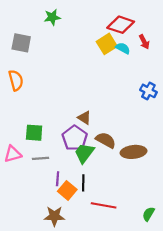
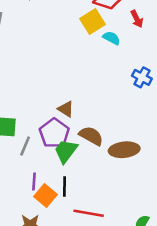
cyan semicircle: (123, 48) -> (111, 38), moved
gray line: (40, 158) -> (25, 146), moved, turned -63

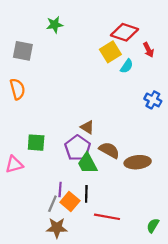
cyan semicircle: (111, 38) -> (127, 66), turned 96
gray line: (25, 146) -> (52, 204), moved
green trapezoid: (66, 151) -> (87, 163), turned -65

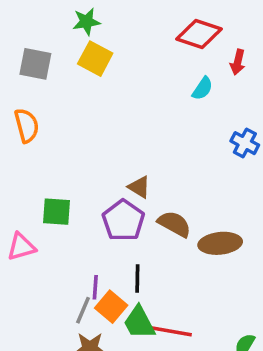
red arrow: (149, 50) -> (238, 62), turned 40
yellow square: (110, 52) -> (95, 59), moved, turned -30
green trapezoid: (87, 163) -> (139, 322), moved
black line: (86, 194) -> (137, 279), moved

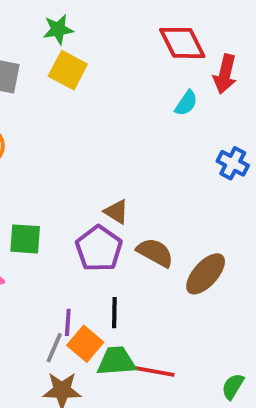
red diamond: (199, 34) -> (182, 43), turned 45
red arrow: (238, 62) -> (225, 74), size x1.4
brown ellipse: (220, 243) -> (206, 274), turned -42
green trapezoid: (139, 322) -> (116, 361), turned 114

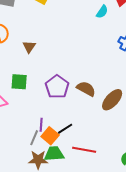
brown triangle: (116, 212) -> (29, 47), moved, turned 32
black line: (114, 313) -> (65, 129), moved, turned 56
green trapezoid: (116, 361) -> (54, 154), moved

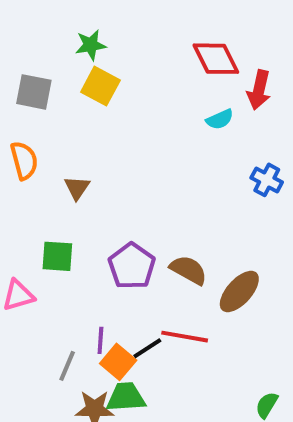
cyan semicircle: (102, 12) -> (220, 119), turned 32
gray line: (34, 138) -> (67, 366), moved
red line: (84, 150) -> (185, 337), moved

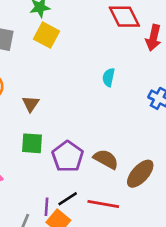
cyan semicircle: (220, 119) -> (109, 77), moved, turned 126
green square: (57, 256) -> (32, 143), moved
black line: (147, 348) -> (68, 199), moved

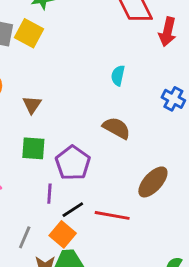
yellow square: (47, 35) -> (29, 33), moved
brown semicircle: (106, 159) -> (117, 128), moved
purple line: (47, 207) -> (49, 194), moved

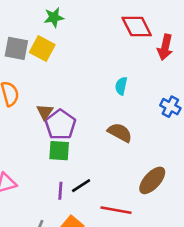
green square: (33, 148) -> (59, 151), moved
purple pentagon: (73, 163) -> (60, 125), moved
black line: (73, 210) -> (81, 186), moved

